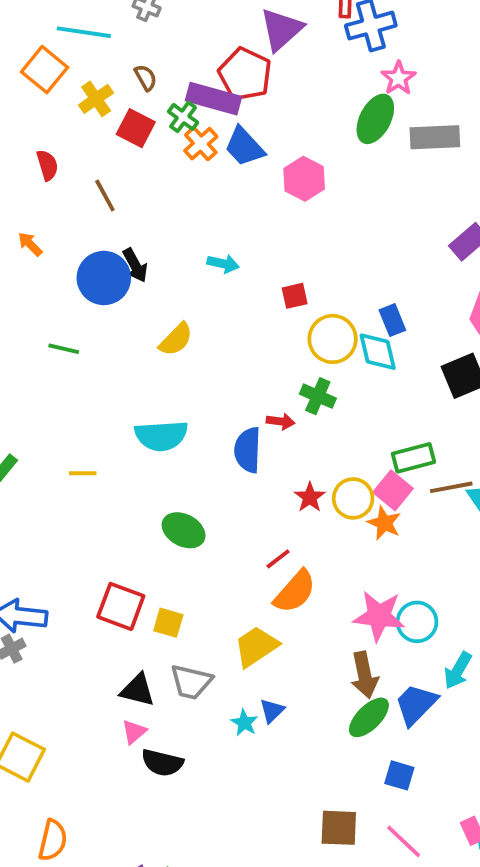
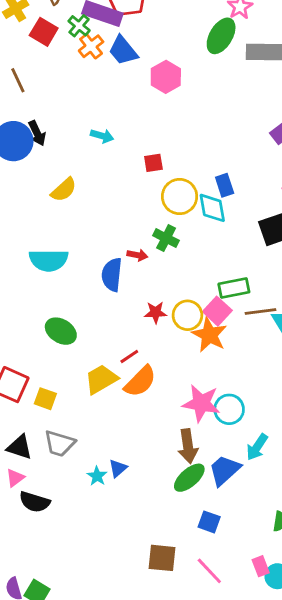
red star: (310, 497) -> (156, 312), turned 30
orange star: (384, 523) -> (209, 335), size x1.4
yellow trapezoid: (256, 646) -> (101, 379), moved

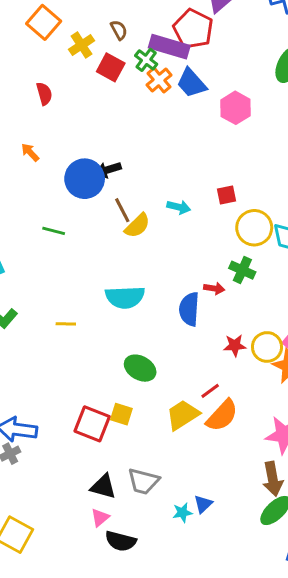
brown line: (18, 80) -> (122, 210), moved
black arrow: (37, 133) -> (108, 170), turned 100
cyan arrow: (102, 136) -> (179, 207), moved
yellow square: (45, 399) -> (121, 414), moved
cyan star: (97, 476) -> (182, 513), turned 30

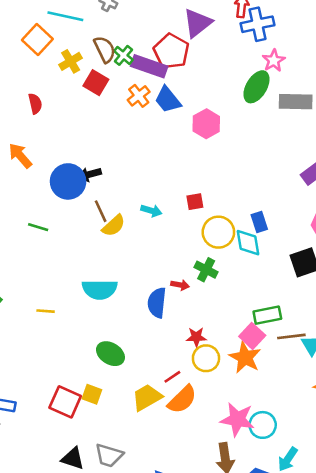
brown semicircle: (119, 30) -> (105, 49), size x1.5
green cross: (146, 60) -> (123, 55), moved
orange arrow: (30, 152) -> (20, 156), size x1.5
yellow circle: (267, 347) -> (206, 358), moved

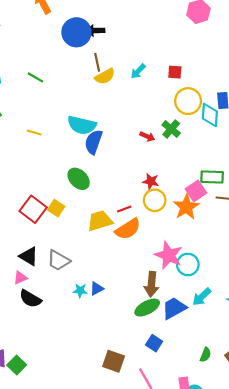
cyan arrow: (151, 211) -> (138, 71), turned 105
green line: (38, 227) -> (35, 77), moved
blue semicircle: (157, 303) -> (94, 142), moved

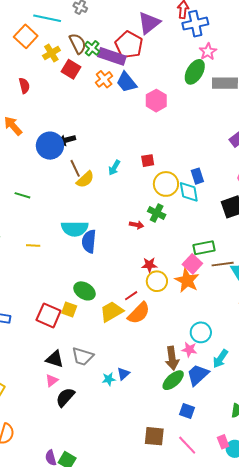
green ellipse: (79, 179) -> (85, 291), moved
pink star: (169, 255) -> (189, 350), moved, size x0.6
black semicircle: (30, 299) -> (65, 397), turned 115

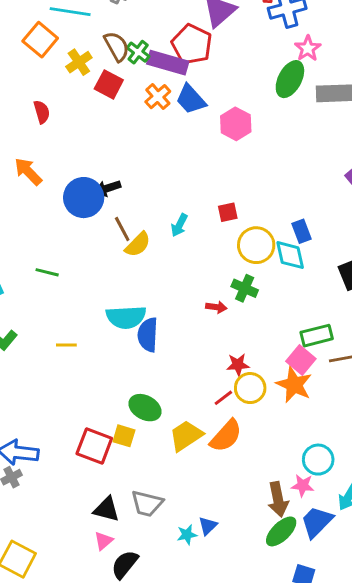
red line: (131, 296) -> (223, 398), moved

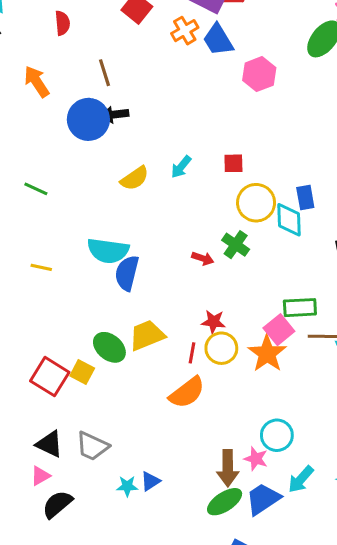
brown line: (122, 229) -> (104, 73), moved
red line: (223, 398) -> (192, 353), turned -54
yellow trapezoid: (186, 436) -> (147, 335), moved

